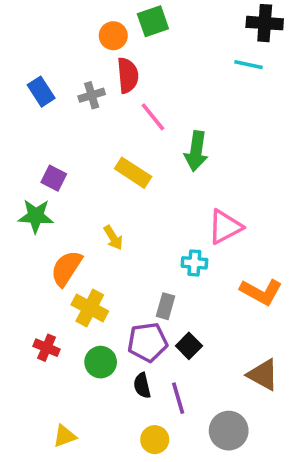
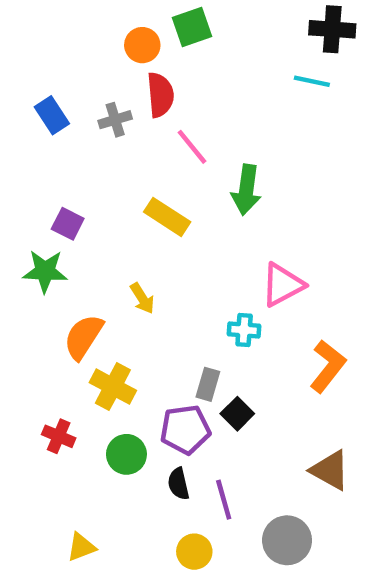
orange L-shape: (261, 292) -> (328, 366), turned -81
black square: (189, 346) -> (237, 414), moved

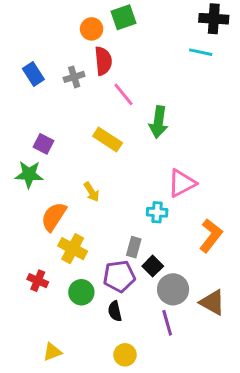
purple line: (224, 500) -> (167, 323), moved
gray circle: (287, 540) -> (173, 289), moved

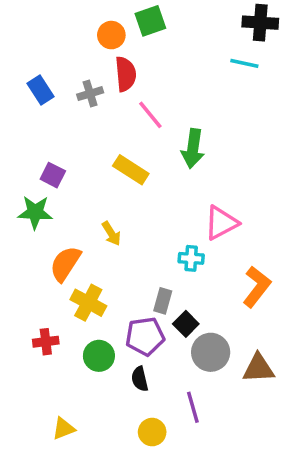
red cross: (38, 281) -> (46, 342), turned -30
brown triangle: (212, 302) -> (258, 368), turned -32
purple line: (167, 323) -> (193, 407), moved

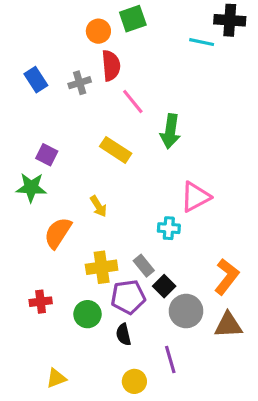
cyan line: (244, 63) -> (202, 42), moved
orange L-shape: (257, 287) -> (227, 277), moved
gray rectangle: (163, 301) -> (144, 266), turned -55
yellow cross: (88, 303) -> (102, 267), moved, turned -36

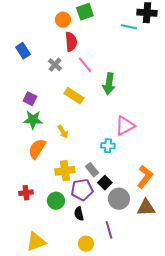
gray cross: (80, 83) -> (55, 65), moved, turned -32
green star: (31, 188) -> (33, 120), moved
yellow triangle: (56, 378) -> (36, 242), size x1.5

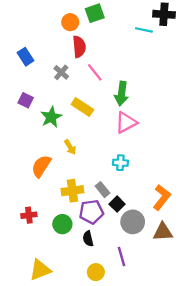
purple square: (30, 99) -> (26, 100), moved
green star: (33, 120) -> (51, 117), moved, turned -30
pink triangle: (125, 126) -> (126, 123), moved

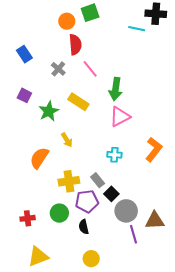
orange L-shape: (162, 197) -> (154, 149), moved
red cross: (29, 215) -> (28, 218), moved
purple line: (122, 256) -> (134, 234), moved

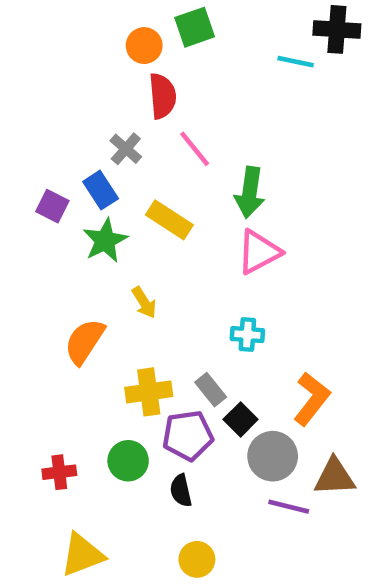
blue rectangle: (24, 54) -> (101, 190), moved
orange L-shape: (154, 149) -> (312, 399), moved
purple line: (134, 234) -> (289, 507), turned -60

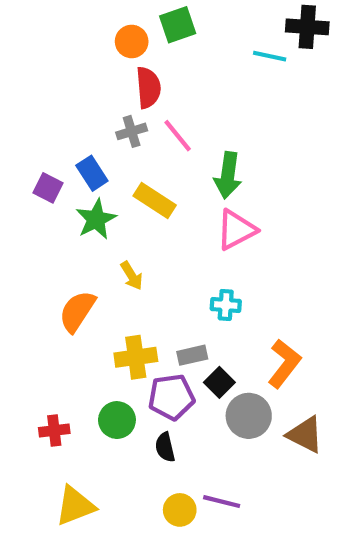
gray cross: (126, 149) -> (132, 131), moved, turned 32
gray rectangle: (211, 390) -> (192, 355), turned -64
brown triangle: (335, 477) -> (305, 435), turned 30
purple line: (289, 507) -> (222, 502), moved

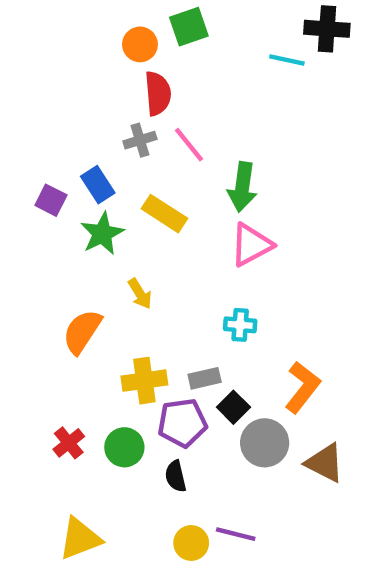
red cross: (54, 430) -> (69, 443), moved, turned -32

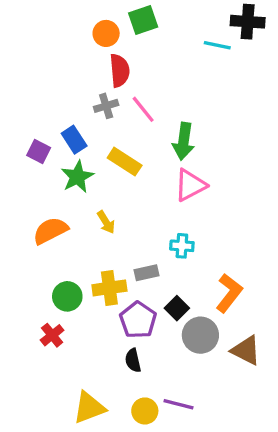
orange semicircle: (82, 332) -> (50, 231), moved, turned 30
gray rectangle: (205, 378) -> (147, 273), moved
purple pentagon: (182, 423) -> (138, 320), turned -30
green circle: (124, 447) -> (67, 296), moved
yellow triangle: (80, 539) -> (89, 408), moved

